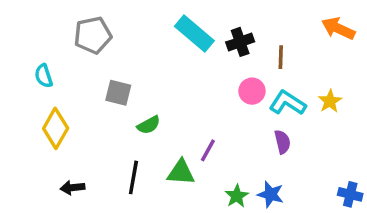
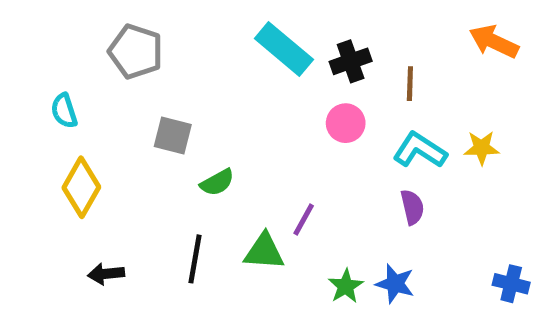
gray pentagon: (93, 35) -> (136, 51), turned 30
pink circle: (252, 91) -> (346, 123), moved
yellow star: (330, 101) -> (482, 148), turned 30

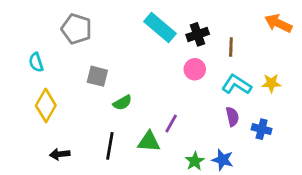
blue cross: (511, 284) -> (262, 129), moved

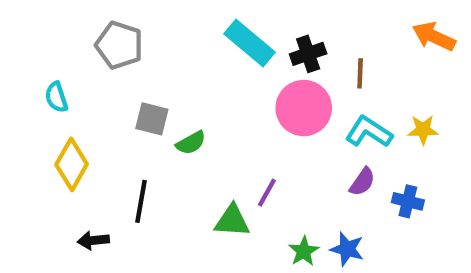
pink circle: (195, 69) -> (304, 108), size x1.6
green semicircle: (122, 103) -> (191, 143), moved
purple semicircle: (232, 117) -> (362, 182), turned 48
black line: (110, 146) -> (141, 201), moved

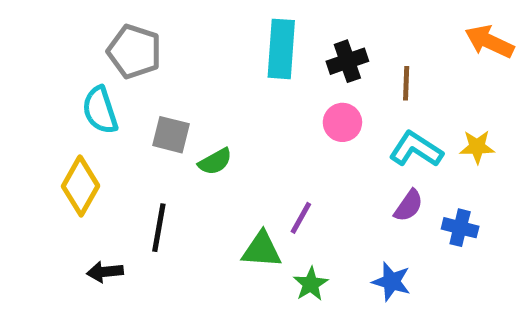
cyan rectangle: (249, 43) -> (281, 49), turned 54
cyan semicircle: (56, 97) -> (100, 110), moved, size x1.4
pink circle: (304, 108) -> (342, 122), size x0.6
green star: (304, 251) -> (311, 284), moved

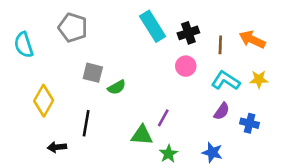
orange arrow: (489, 42) -> (252, 40), moved
cyan rectangle: (281, 49) -> (153, 26), turned -36
cyan semicircle: (100, 110) -> (24, 45), moved

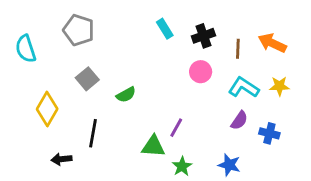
cyan rectangle: (153, 26) -> (165, 29), size x0.6
gray square: (93, 73) -> (87, 79), moved, turned 36

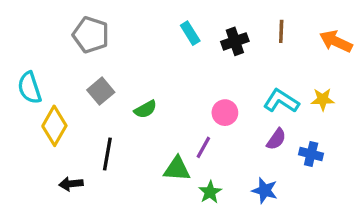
orange arrow: (272, 43) -> (336, 41), moved
cyan semicircle: (26, 49) -> (30, 88), moved
brown line: (238, 49) -> (281, 31), moved
pink circle: (201, 72) -> (225, 113), moved

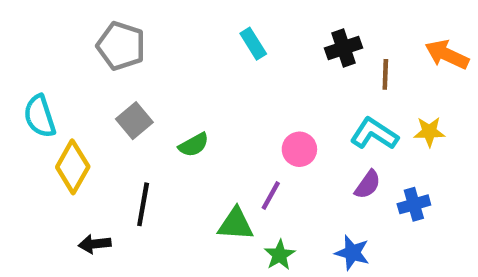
brown line: (281, 31) -> (385, 74), moved
black cross: (235, 41) -> (343, 48), moved
blue cross: (311, 154) -> (414, 204), turned -30

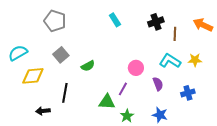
cyan semicircle: (40, 116) -> (18, 53), turned 78
yellow diamond: (73, 167) -> (33, 76), turned 55
purple semicircle: (368, 184) -> (158, 84), moved, turned -56

